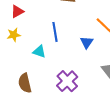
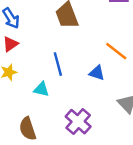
blue triangle: (87, 42) -> (97, 73), turned -40

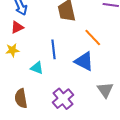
orange line: (116, 51) -> (93, 38), moved
blue triangle: (97, 73) -> (84, 61), size x1.5

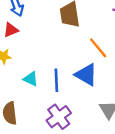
blue line: (53, 49) -> (56, 80), moved

